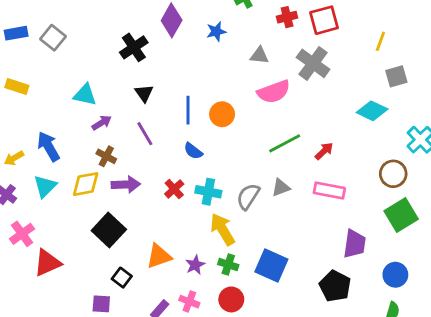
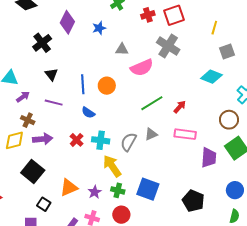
gray triangle: (259, 55) -> (122, 49), moved
purple line: (145, 134) -> (54, 103), turned -42
purple trapezoid: (355, 244) -> (209, 158), moved

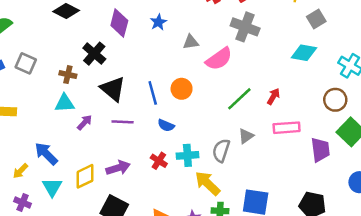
black triangle: (51, 74) -> (113, 89), size x1.6
brown cross: (28, 120) -> (68, 75), moved

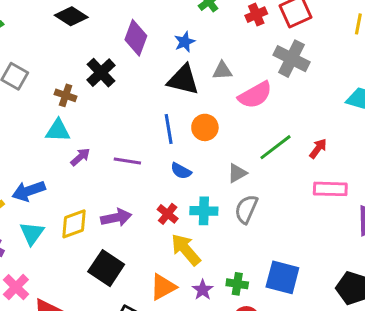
black triangle: (113, 89) -> (183, 80), moved, turned -32
gray triangle: (246, 136) -> (237, 173), moved
blue arrow: (46, 154) -> (29, 191), turned -70
yellow arrow: (207, 183) -> (186, 250), moved

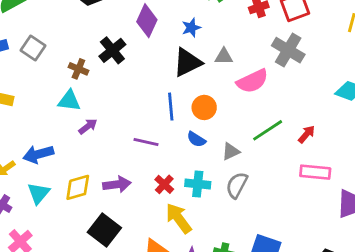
black triangle: (183, 80) -> (187, 62), turned -44
purple line: (127, 161) -> (146, 142), moved
blue semicircle: (181, 171) -> (196, 139), moved

